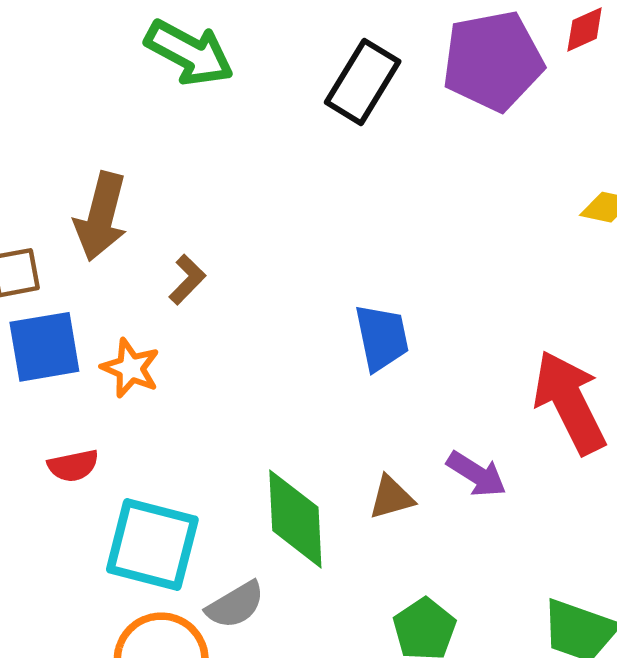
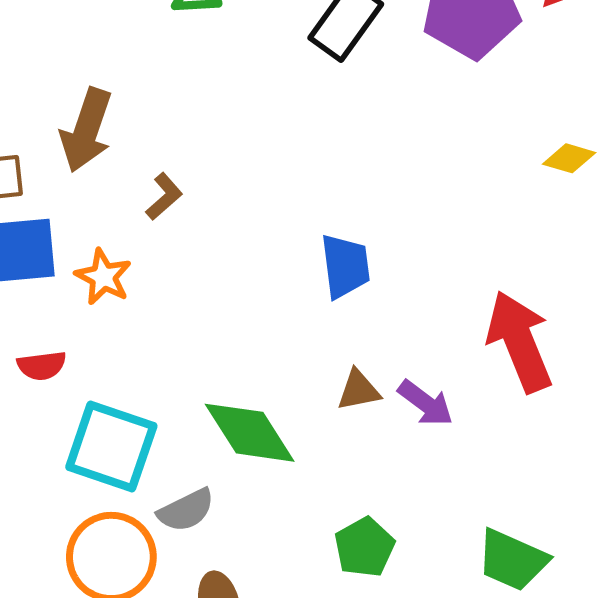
brown triangle: (391, 497) -> (358, 390), moved
green diamond: (295, 519) -> (250, 433), turned -34

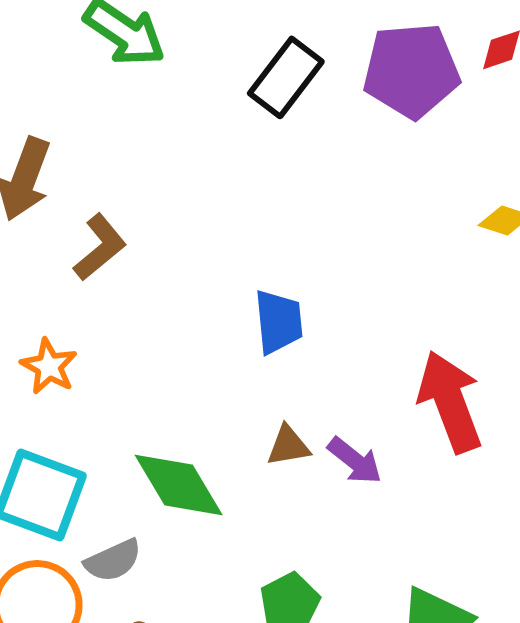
brown L-shape: (164, 197) -> (100, 247), size x1.4
orange star: (103, 277) -> (49, 366), moved

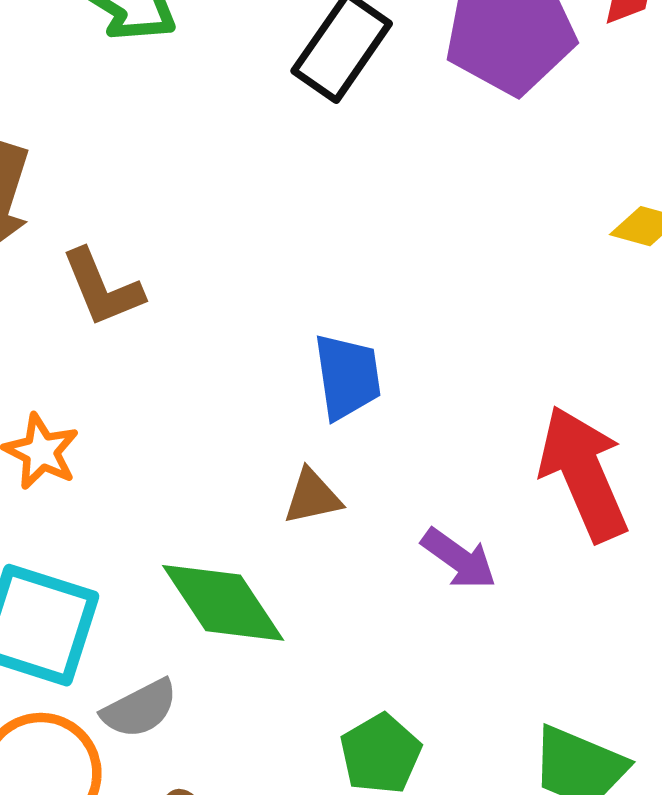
brown L-shape: (100, 247) -> (102, 288), turned 110
brown triangle: (288, 446) -> (312, 497), moved

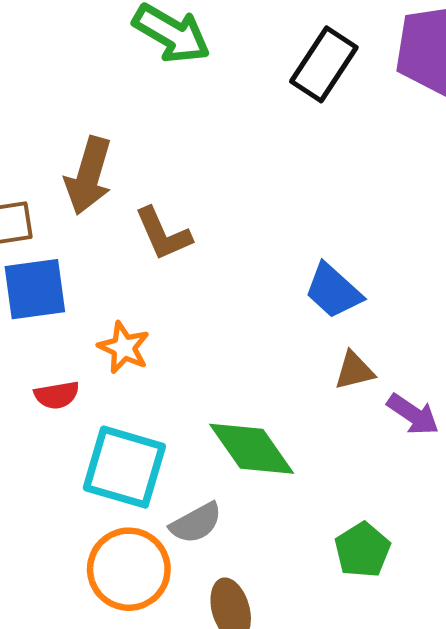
blue trapezoid: (347, 377) -> (333, 291), turned 142
brown triangle: (312, 497) -> (354, 371), moved

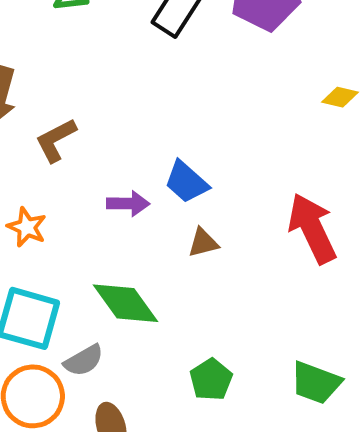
brown L-shape: (163, 234) -> (56, 140), turned 87
purple arrow: (413, 414) -> (128, 204), moved, turned -33

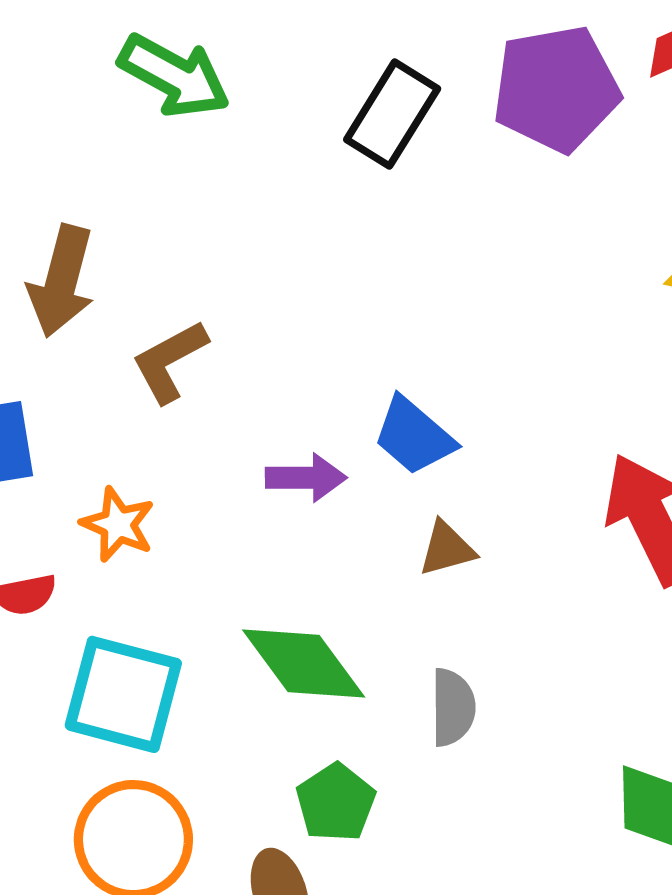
gray semicircle: (84, 360) -> (453, 707), moved, turned -60
green pentagon: (211, 380) -> (336, 803), moved

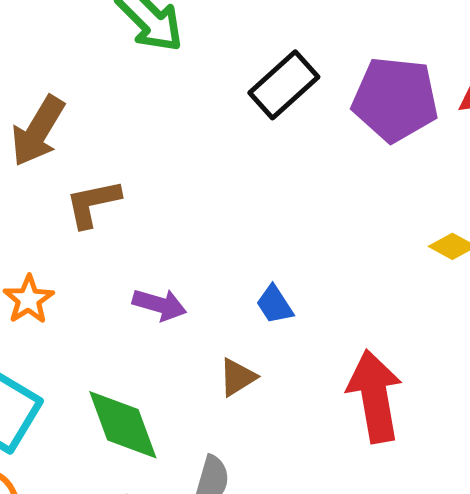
blue trapezoid: (414, 436) -> (275, 304), moved, size x0.7
brown triangle: (447, 549) -> (237, 377), turned -33

